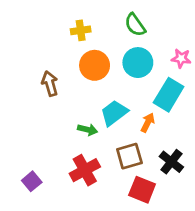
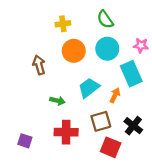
cyan rectangle: (169, 95) -> (131, 74), turned -55
green arrow: (88, 130) -> (57, 101), moved
red cross: (85, 170) -> (66, 132), turned 30
purple square: (32, 181) -> (25, 141), turned -32

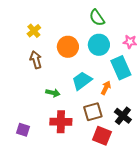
yellow cross: (63, 24) -> (34, 31), moved, turned -32

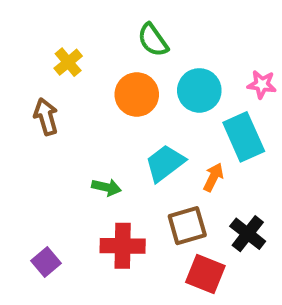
green semicircle: (97, 18) -> (153, 40), moved
brown arrow: (36, 60) -> (46, 117), moved
purple square: (23, 130) -> (46, 262), turned 32

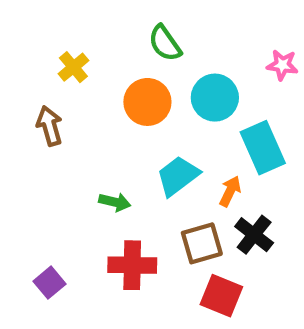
pink star: (262, 84) -> (282, 65), moved
black cross: (248, 234) -> (254, 235), moved

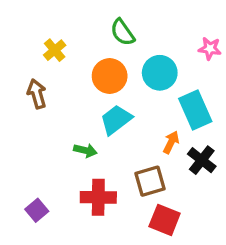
cyan trapezoid: (178, 176) -> (116, 120), moved
black cross: (254, 235) -> (202, 160), moved

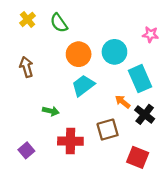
green semicircle: (123, 32) -> (59, 23), moved
yellow cross: (55, 50) -> (28, 19), moved
orange arrow: (171, 142) -> (123, 102), turned -77
green arrow: (85, 150) -> (51, 111), moved
red square: (165, 220) -> (138, 157), moved

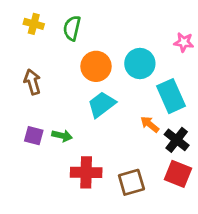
yellow cross: (28, 19) -> (34, 24), turned -35
green semicircle: (59, 23) -> (72, 28), turned 48
brown square: (108, 130) -> (131, 182), moved
purple square: (26, 150) -> (34, 136), moved, turned -35
red square: (138, 157) -> (178, 174), moved

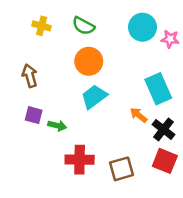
yellow cross: (34, 24) -> (42, 26), moved
green semicircle: (72, 28) -> (83, 26), moved, turned -75
cyan circle: (140, 63) -> (143, 27), moved
purple square: (34, 136) -> (34, 115), moved

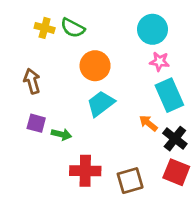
green semicircle: (83, 26) -> (73, 28), moved
pink star: (170, 39) -> (159, 62), moved

